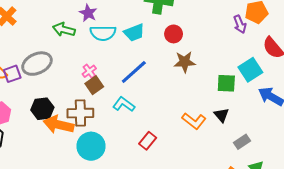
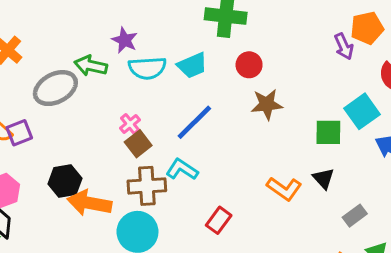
gray ellipse: (37, 64) -> (55, 88), moved
brown cross: (80, 113) -> (147, 186), moved

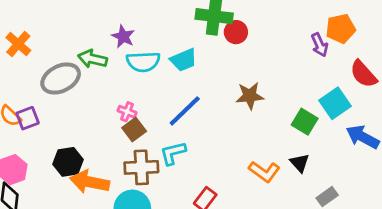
red circle: (249, 65) -> (236, 32), moved
pink cross: (130, 124) -> (127, 112), turned -30
green square: (328, 132) -> (305, 122), turned 30
cyan L-shape: (182, 170) -> (173, 153), turned -48

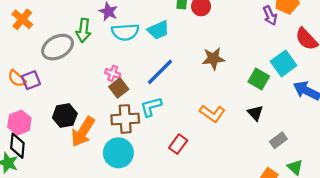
green arrow: (92, 59) -> (83, 30), turned -95
orange L-shape: (264, 172) -> (212, 114), moved
orange arrow: (90, 182) -> (83, 132), turned -68

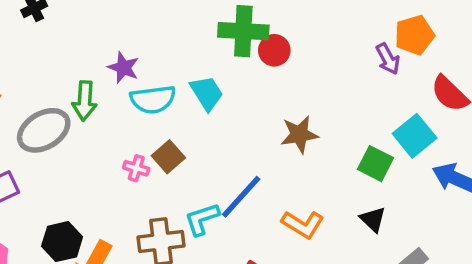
cyan trapezoid: (158, 30) -> (207, 93), turned -95
blue line: (160, 72) -> (241, 197), moved
brown square: (119, 88) -> (168, 157), moved

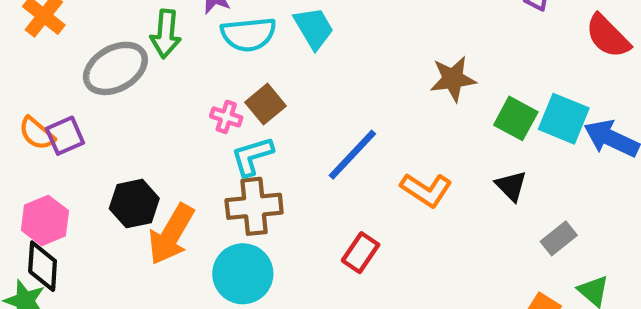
brown star: (299, 134) -> (453, 79), moved
cyan square: (415, 136) -> (564, 119), moved, turned -30
cyan L-shape: (202, 219) -> (252, 156), moved

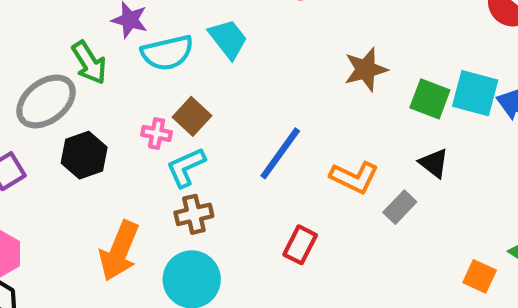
green arrow: (166, 34) -> (89, 63), turned -30
black hexagon: (134, 204) -> (84, 155), moved
brown cross: (254, 206) -> (194, 214), size x0.7
gray rectangle: (559, 238) -> (400, 207), moved

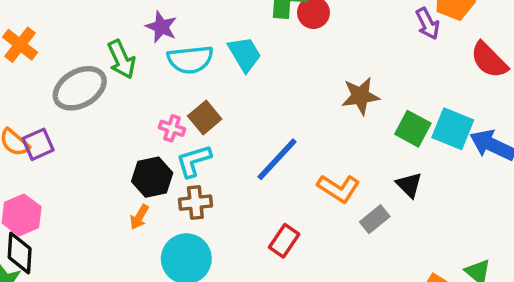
black hexagon: (84, 155) -> (152, 177), moved
orange arrow: (119, 251) -> (139, 217), moved, size x0.5

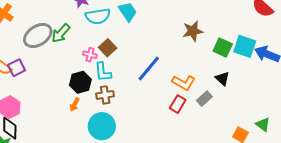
green arrow: (121, 59) -> (61, 33), moved, turned 70
cyan L-shape: (194, 161) -> (103, 72), turned -75
red rectangle: (284, 241) -> (178, 104), moved

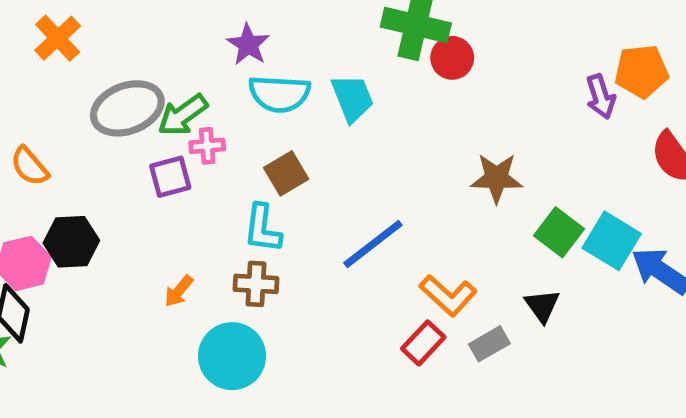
pink cross: (90, 55) -> (207, 146), moved, turned -32
purple square: (17, 68) -> (170, 177), moved
black hexagon: (80, 82) -> (71, 242), moved

